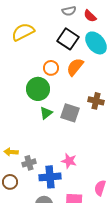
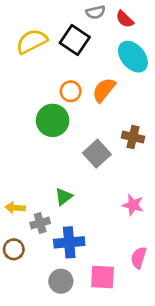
black square: (68, 39) -> (75, 40), moved
green triangle: (46, 113) -> (64, 197), moved
gray square: (70, 113) -> (97, 154), turned 30
pink star: (69, 161) -> (133, 205), moved

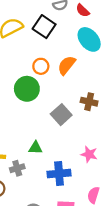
green triangle: (64, 197) -> (35, 148), turned 40
blue cross: (69, 242) -> (59, 174), moved

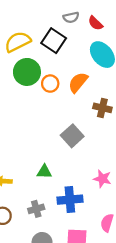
green circle: (27, 89) -> (27, 72), moved
brown cross: (89, 102) -> (102, 108), moved
gray cross: (17, 168) -> (36, 209), moved

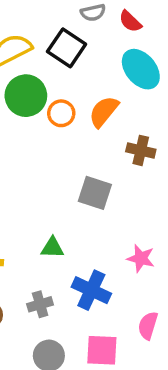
gray square: (72, 136) -> (95, 193), turned -30
blue cross: (70, 200) -> (91, 290), turned 30

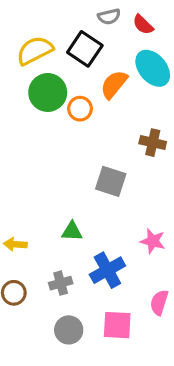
orange semicircle: (104, 112) -> (114, 84), moved
blue cross: (91, 290) -> (107, 270), turned 36

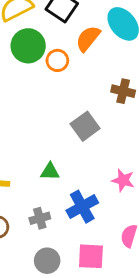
gray square: (111, 181) -> (85, 126), turned 36

